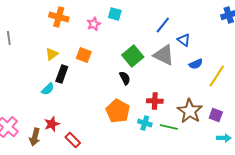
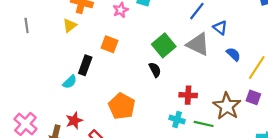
yellow triangle: (52, 54) -> (70, 25), moved
blue semicircle: (196, 64) -> (233, 54), turned -112
orange pentagon: (118, 111) -> (122, 106), moved
purple square: (216, 115) -> (253, 97), moved

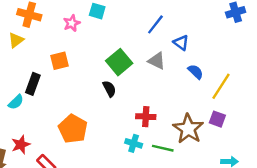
orange square: (110, 44) -> (60, 61), turned -35
gray triangle: (198, 44) -> (157, 61), size x0.7

